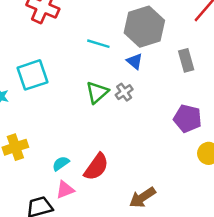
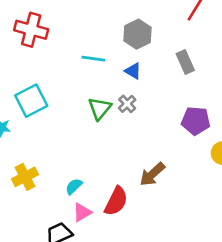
gray hexagon: (144, 27) -> (137, 34), size x0.7
red semicircle: (96, 167) -> (116, 201), moved
brown arrow: (142, 197) -> (152, 174), moved

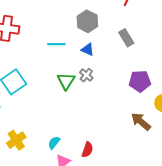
brown arrow: (152, 174) -> (141, 122), moved, turned 90
red semicircle: (116, 201) -> (87, 150), size x0.7

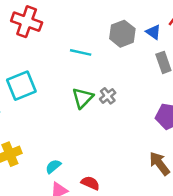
blue triangle: (88, 50) -> (153, 32), moved
red semicircle: (87, 150) -> (90, 183), turned -98

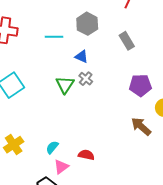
blue triangle: (153, 32) -> (82, 56), moved
cyan line: (81, 52) -> (54, 37), moved

